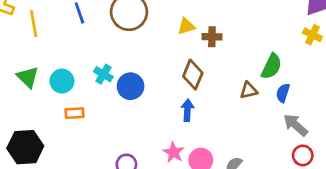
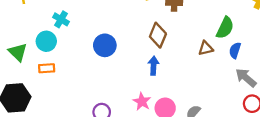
cyan cross: (103, 74) -> (61, 19), moved
green triangle: (28, 77) -> (18, 52), moved
orange rectangle: (75, 113) -> (47, 68), moved

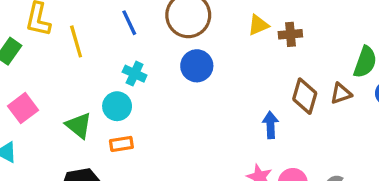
brown diamond: (158, 35) -> (305, 96), moved
blue circle: (105, 45) -> (197, 66), moved

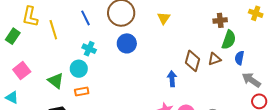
yellow triangle: (258, 25) -> (164, 18), turned -32
brown cross: (290, 34) -> (220, 20), moved

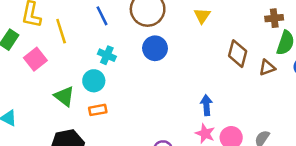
brown diamond: (193, 61) -> (238, 54), moved
pink square: (22, 71) -> (35, 59), moved
blue arrow: (172, 79) -> (206, 105), moved

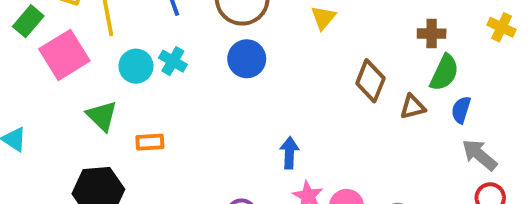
pink square: (35, 59) -> (64, 55), size x1.4
cyan circle: (94, 81) -> (136, 66), moved
blue arrow: (206, 105) -> (289, 153), moved

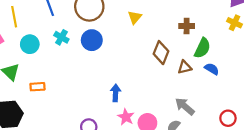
brown cross: (432, 34) -> (187, 26), moved
cyan cross: (173, 61) -> (61, 37), moved
blue semicircle: (461, 110) -> (212, 69), turned 104
gray arrow: (479, 155) -> (185, 106), moved

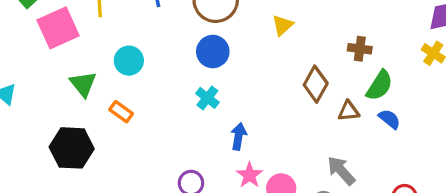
cyan cross: (61, 37) -> (207, 98), moved
cyan circle: (30, 44) -> (129, 61), moved
orange rectangle: (37, 87) -> (121, 112), turned 32

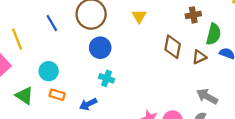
orange rectangle: (121, 112) -> (57, 95), moved
blue arrow: (239, 136) -> (88, 104), moved, turned -108

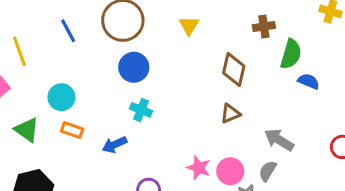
brown triangle: (199, 57) -> (230, 114), moved

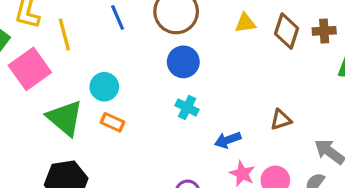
yellow triangle: (189, 26) -> (245, 23), turned 45
brown diamond: (234, 69) -> (287, 31), moved
green triangle: (27, 130) -> (65, 118), size x1.4
blue arrow: (114, 145) -> (228, 140), moved

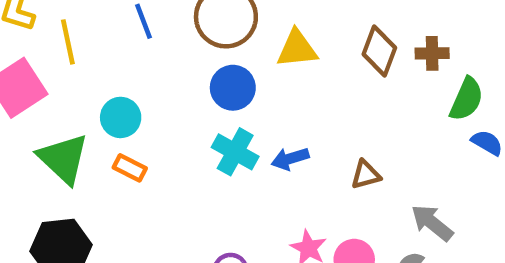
yellow triangle: (245, 23) -> (297, 49), moved, size x1.4
cyan cross: (187, 107) -> (235, 152), size x1.4
blue arrow: (228, 140) -> (290, 159), moved

